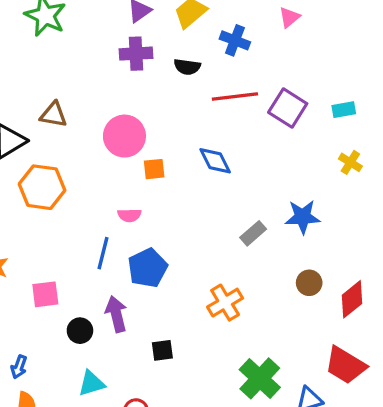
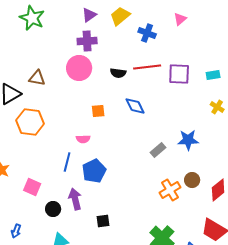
black semicircle: (187, 67) -> (118, 73), moved
purple square: (288, 108) -> (179, 74), turned -30
pink circle: (124, 136) -> (79, 68), moved
pink square: (45, 294) -> (32, 187), turned 30
orange cross: (225, 303) -> (170, 190), moved

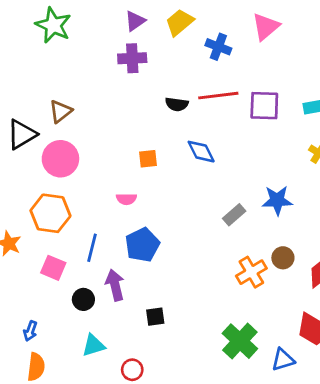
pink triangle: (180, 19) -> (266, 27), size x1.5
pink circle: (79, 68) -> (60, 159), moved
brown triangle: (37, 78) -> (60, 111), turned -48
orange hexagon: (30, 122) -> (50, 213), moved
blue line: (67, 162) -> (92, 248), moved

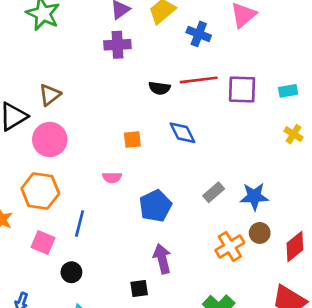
blue star: (277, 200) -> (254, 196), moved
blue pentagon: (142, 245) -> (155, 206), moved
purple arrow: (115, 285) -> (162, 259), moved

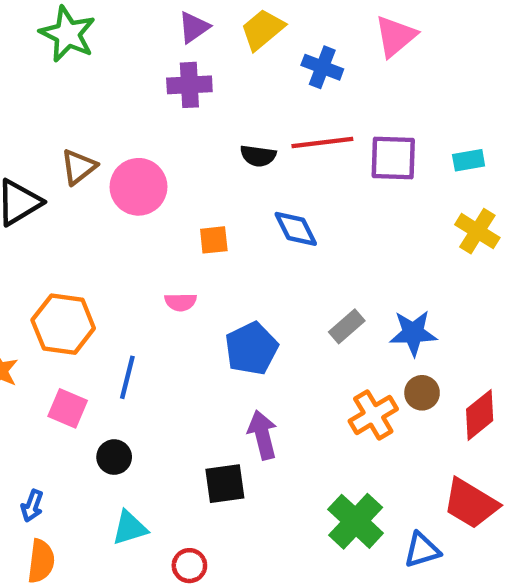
yellow cross: (294, 134) -> (477, 231), size x1.4
pink circle: (50, 140) -> (138, 187), moved
black square: (139, 288) -> (225, 484), size x1.4

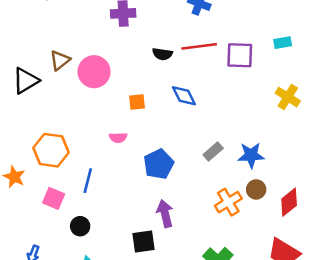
cyan rectangle: (469, 160) -> (283, 43), moved

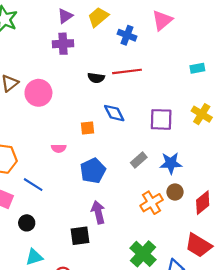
purple square: (240, 55) -> (161, 119), moved
orange square: (137, 102) -> (88, 128), moved
blue line: (88, 181) -> (33, 185), turned -72

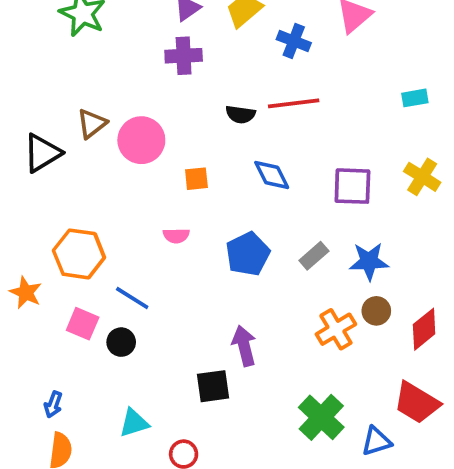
orange square: (88, 128) -> (196, 179), moved
blue pentagon: (93, 171) -> (248, 254), moved
black circle: (27, 223) -> (121, 342), moved

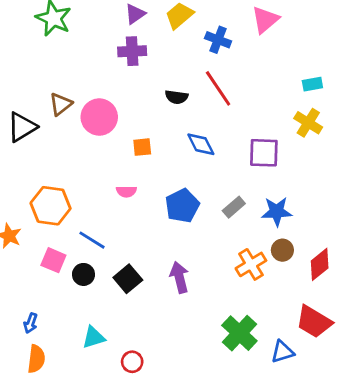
red line: (294, 103) -> (218, 88), turned 63
yellow cross: (422, 177) -> (308, 123), moved
black square: (213, 386) -> (128, 279), moved, turned -32

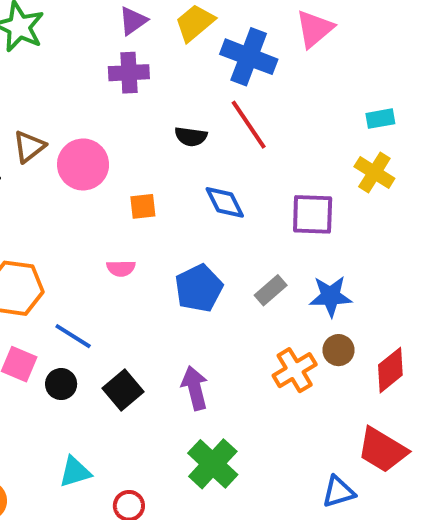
blue cross: (218, 40) -> (249, 57), size x1.5
green cross: (239, 333) -> (213, 464), moved

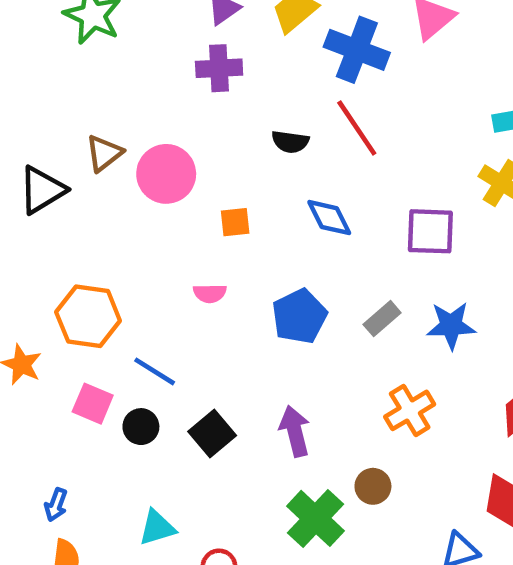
brown circle: (339, 350) -> (373, 486), moved

